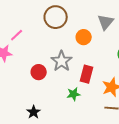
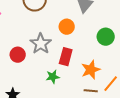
orange circle: (84, 37) -> (67, 27), moved

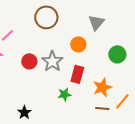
red circle: (18, 55) -> (29, 61), moved

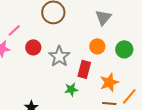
orange circle: (78, 44) -> (97, 46), moved
red circle: (29, 61) -> (33, 47), moved

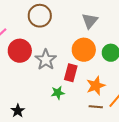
orange circle: (97, 46) -> (84, 50), size x1.5
red circle: (33, 47) -> (20, 51), size x1.5

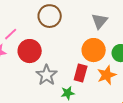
gray star: (46, 60) -> (47, 75), moved
orange star: (96, 86) -> (107, 75), moved

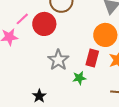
red circle: (30, 51) -> (44, 24), moved

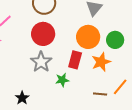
red circle: (44, 24) -> (43, 34), moved

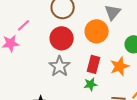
orange circle: (88, 37) -> (97, 31), moved
green star: (62, 80) -> (91, 84), moved

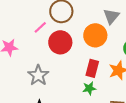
pink line: (24, 25) -> (40, 27), moved
gray star: (60, 66) -> (38, 75), moved

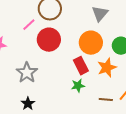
orange circle: (95, 35) -> (91, 43), moved
red rectangle: (92, 68) -> (81, 66), turned -42

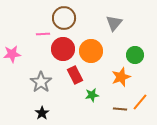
pink line: (29, 25) -> (43, 34), turned 40
orange circle: (91, 43) -> (91, 51), moved
red rectangle: (81, 66) -> (75, 75), moved

